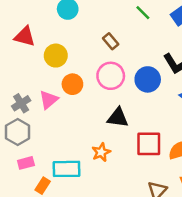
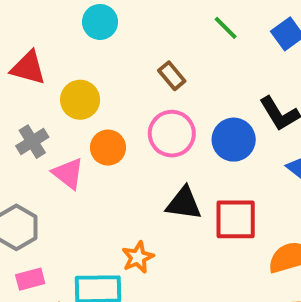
pink triangle: (49, 100) -> (68, 173), turned -42
gray cross: (21, 103) -> (32, 142), moved
red square: (149, 144) -> (236, 219), moved
orange star: (101, 152) -> (138, 257), moved

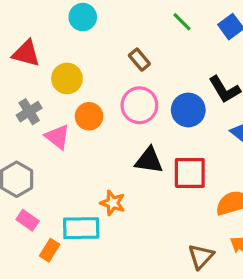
orange star: (138, 257) -> (113, 203), turned -30
pink rectangle: (30, 279) -> (28, 220), turned 50

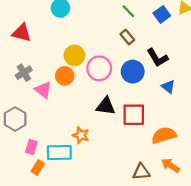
brown rectangle: (139, 60) -> (127, 37), moved
yellow circle: (67, 78) -> (74, 55), moved
pink rectangle: (28, 220) -> (31, 147), moved, turned 72
brown triangle: (201, 256) -> (141, 172), turned 42

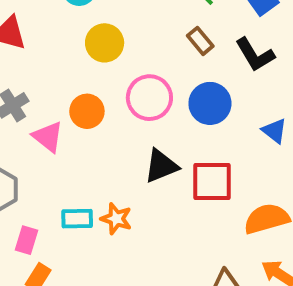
yellow circle: (74, 55) -> (105, 43), moved
black L-shape: (157, 58) -> (255, 55), moved
black triangle: (106, 106) -> (161, 166), turned -30
cyan rectangle: (59, 152) -> (77, 219), moved, size x0.7

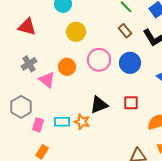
black triangle: (161, 166) -> (99, 105), moved
red square: (212, 182) -> (131, 103), size x0.7
pink rectangle: (26, 240) -> (38, 125), moved

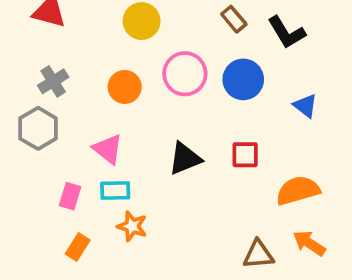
pink triangle: (47, 80) -> (108, 149), moved
gray hexagon: (21, 107) -> (38, 128), moved
orange star: (82, 122) -> (132, 226), moved

